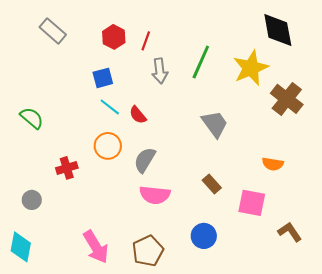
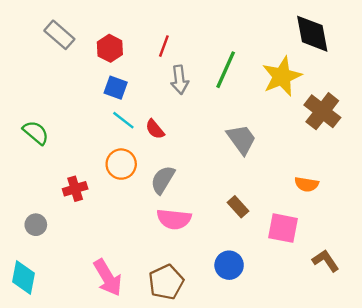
red hexagon: (114, 37) -> (110, 48), moved
blue square: (103, 78) -> (116, 88), turned 35

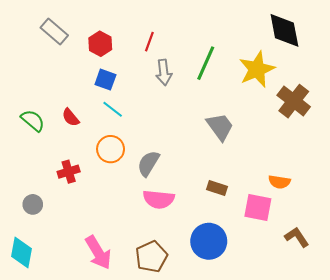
red semicircle: (155, 129) -> (71, 117), moved
orange semicircle: (307, 184) -> (279, 182), moved
brown rectangle: (238, 207) -> (217, 188), turned -30
blue circle: (229, 265) -> (209, 241), size x1.4

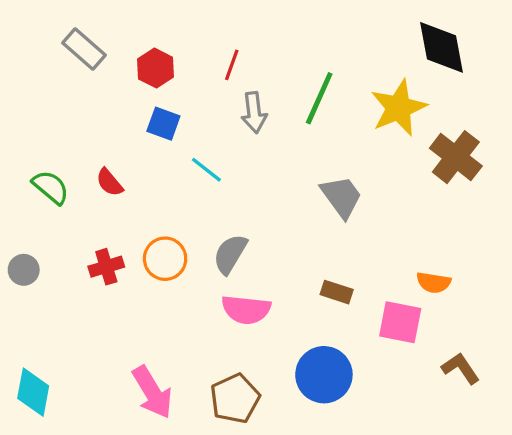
cyan line: (113, 109) -> (206, 170), moved
orange circle: (111, 149) -> (165, 259), moved
gray circle: (33, 204) -> (24, 270), moved

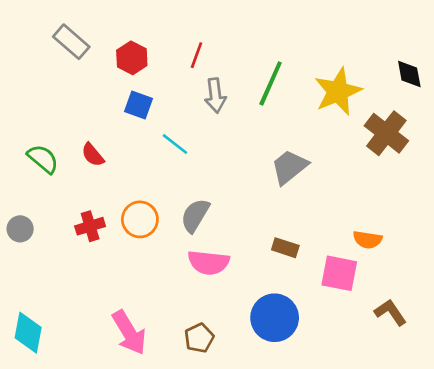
black diamond: (442, 47) -> (409, 74), moved, size x0.6
gray trapezoid: (341, 197) -> (289, 167), turned -93
brown pentagon: (235, 399) -> (199, 338), size x0.7

